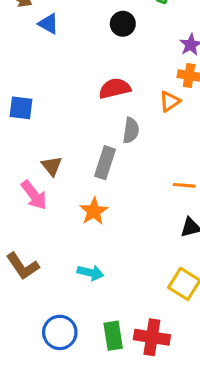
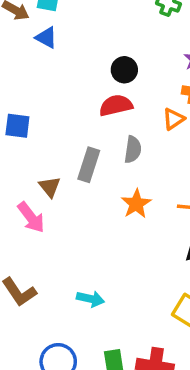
black circle: (123, 24) -> (124, 70), moved
gray rectangle: (105, 163) -> (89, 165), moved
orange star: (94, 211) -> (136, 204), moved

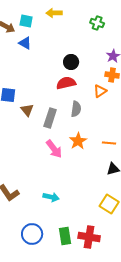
brown triangle: (50, 187) -> (27, 110), moved
pink arrow: (31, 217) -> (54, 149), moved

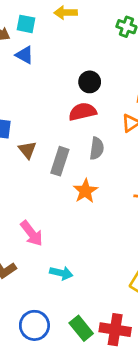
orange star: (78, 141) -> (85, 191), moved
pink arrow: (54, 149) -> (32, 233), moved
green rectangle: (65, 236) -> (81, 328), turned -30

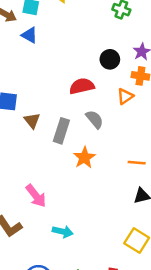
black circle: (90, 82) -> (110, 59), moved
gray semicircle: (97, 148) -> (95, 119), turned -48

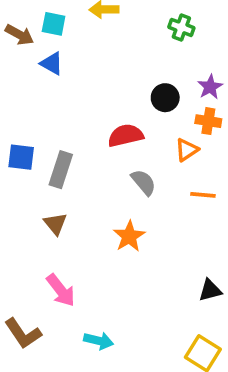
brown triangle: (32, 121) -> (55, 224), moved
gray rectangle: (61, 131) -> (61, 170), moved
orange line: (137, 163) -> (203, 195), moved

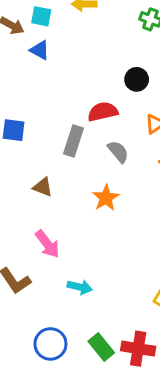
gray rectangle: (61, 170) -> (74, 141), moved
brown triangle: (55, 224) -> (43, 187), turned -30

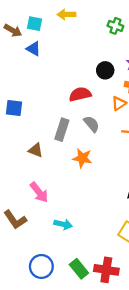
gray rectangle: (74, 141) -> (62, 130), moved
orange star: (106, 198) -> (82, 158), turned -30

